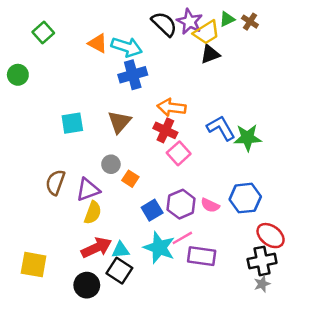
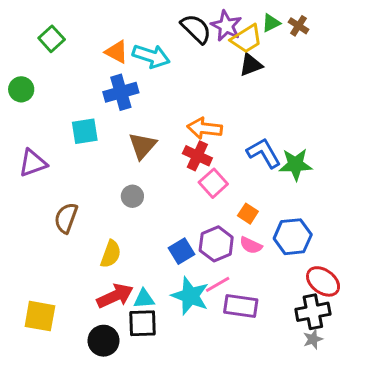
blue cross: (133, 75) -> (121, 92), moved
cyan square: (72, 123) -> (85, 131), moved
orange square: (130, 179) -> (248, 214), moved
purple triangle: (88, 190) -> (33, 163), moved
black square: (119, 271) -> (143, 323), turned -35

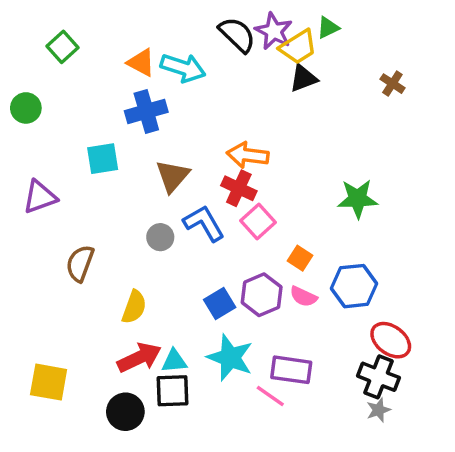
brown cross: (298, 26) -> (392, 84), moved
blue L-shape: (264, 153) -> (204, 223), moved
pink line: (218, 284) -> (270, 396), moved, turned 65
black cross: (313, 312) -> (379, 377), turned 32

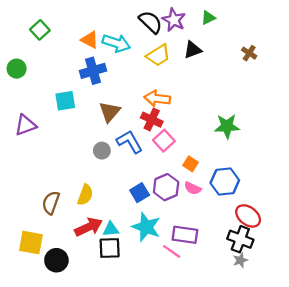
yellow trapezoid: (298, 47) -> (158, 55), moved
brown semicircle: (80, 263) -> (51, 203), moved
black circle: (125, 412) -> (56, 260), moved

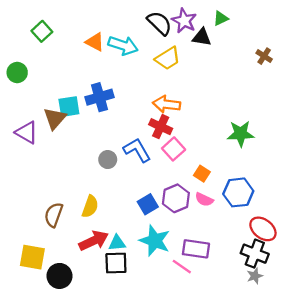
black triangle: (193, 50) -> (202, 37), moved, turned 30
blue cross: (93, 71) -> (99, 97), moved
brown triangle: (110, 112) -> (55, 118), moved
purple triangle: (25, 125) -> (27, 132), turned 50

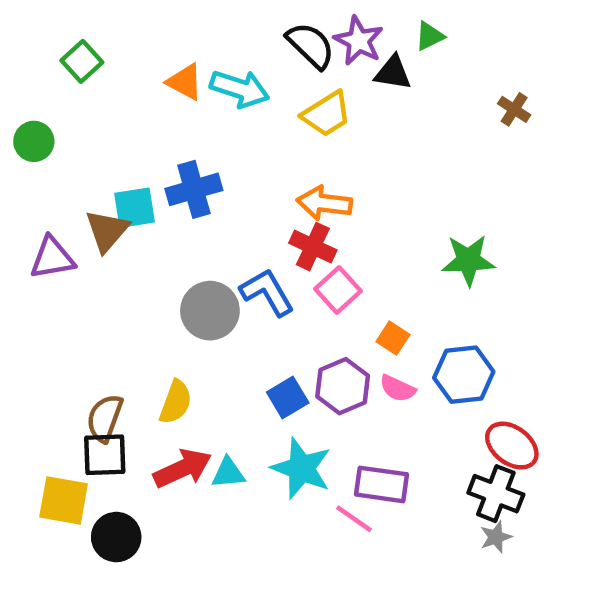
purple triangle: (27, 132) -> (52, 258), turned -40
gray circle: (108, 160) -> (210, 311), size x1.6
black square: (116, 263) -> (105, 455), moved

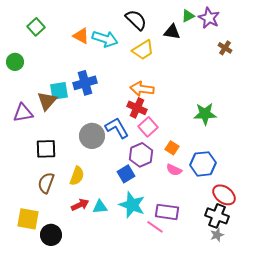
purple star: (359, 41) -> (209, 18), moved
purple hexagon: (343, 386) -> (141, 155), moved
black square: (105, 455) -> (46, 149), moved
red arrow: (183, 468) -> (80, 205), size x0.7

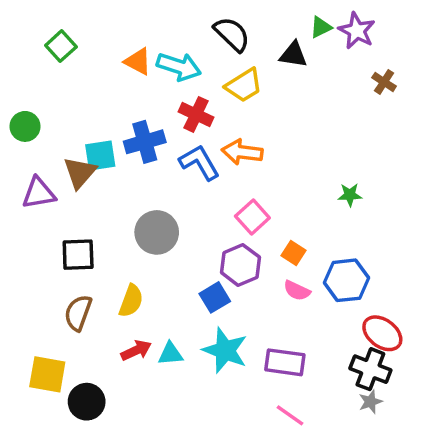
green circle: (15, 62) -> (25, 126), moved
red cross: (137, 108) -> (196, 114), moved
green star: (205, 114) -> (350, 195), size x0.6
blue L-shape: (117, 128) -> (199, 162), moved
pink line: (155, 227) -> (290, 415), moved

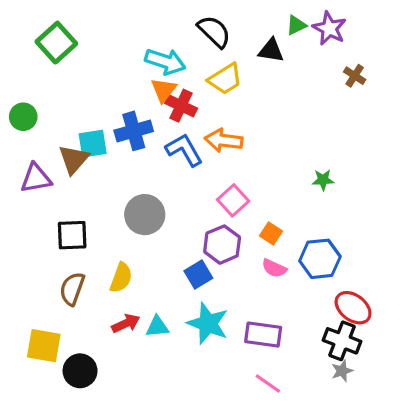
green square: (61, 46) -> (56, 43), size x1.4
orange triangle: (138, 61) -> (164, 90), moved, turned 40

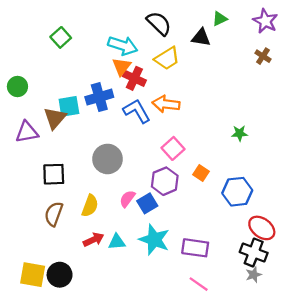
purple star: (329, 28) -> (265, 21), moved
green square: (56, 43) -> (61, 37), moved, size x0.7
pink semicircle: (274, 268) -> (127, 199), moved, turned 102
yellow square: (44, 346) -> (33, 275), moved

